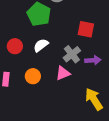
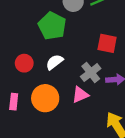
orange circle: (33, 76) -> (45, 98), size x1.5

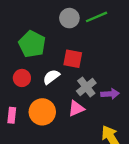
green pentagon: (52, 26) -> (32, 44), moved
red square: (107, 43) -> (73, 59), moved

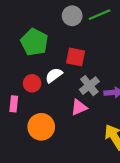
red circle: (22, 78) -> (32, 83), moved
orange circle: (42, 112) -> (41, 127), moved
pink rectangle: (12, 115) -> (14, 104), moved

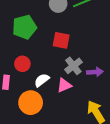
green pentagon: (34, 42) -> (24, 27), turned 30
white semicircle: (54, 75) -> (42, 80), moved

